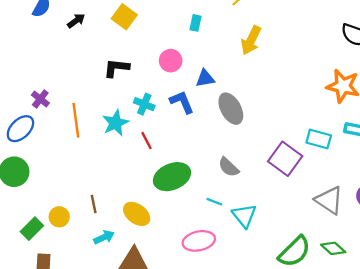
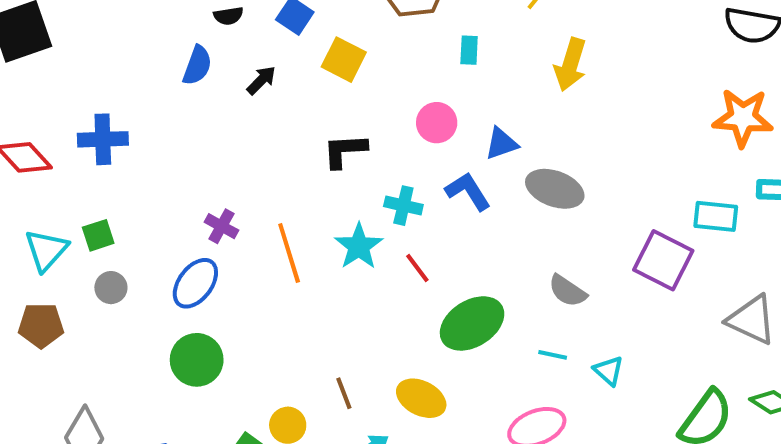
gray ellipse: (231, 109) -> (555, 189), turned -32
cyan triangle: (244, 216) -> (609, 371), size x0.7

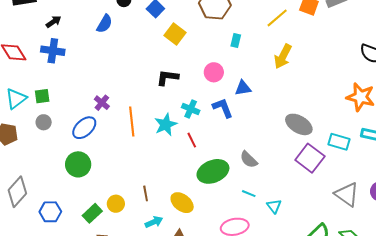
black arrow: (261, 80) -> (54, 22), moved
gray ellipse: (555, 189) -> (299, 124), moved
gray semicircle: (567, 291) -> (249, 160), moved

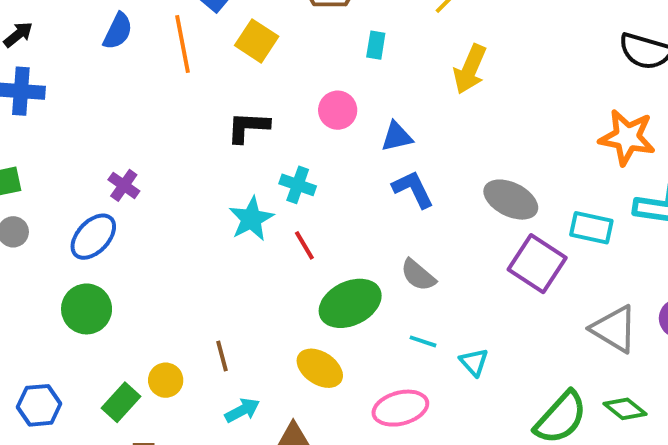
blue L-shape: (223, 108) -> (413, 189), moved
orange line: (132, 122) -> (182, 44), moved
yellow ellipse: (182, 203) -> (320, 368), moved

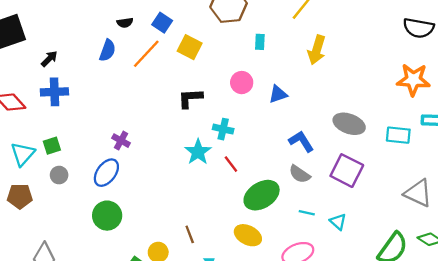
orange line: (182, 44) -> (146, 54), turned 60
blue L-shape: (413, 189) -> (301, 141), moved
purple square: (537, 264) -> (347, 171), moved

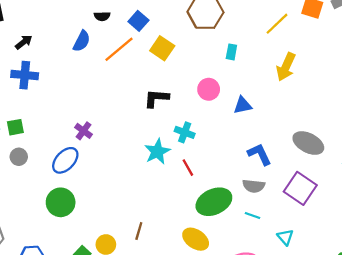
gray semicircle: (300, 174) -> (254, 186), turned -35
cyan line: (307, 213) -> (252, 215), moved
brown line: (190, 234) -> (139, 231), turned 30

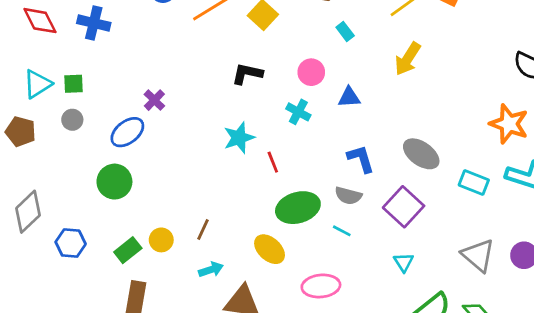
cyan rectangle: (231, 52) -> (345, 31), turned -56
cyan cross: (185, 132) -> (298, 112), moved
cyan triangle: (285, 237) -> (404, 262), moved

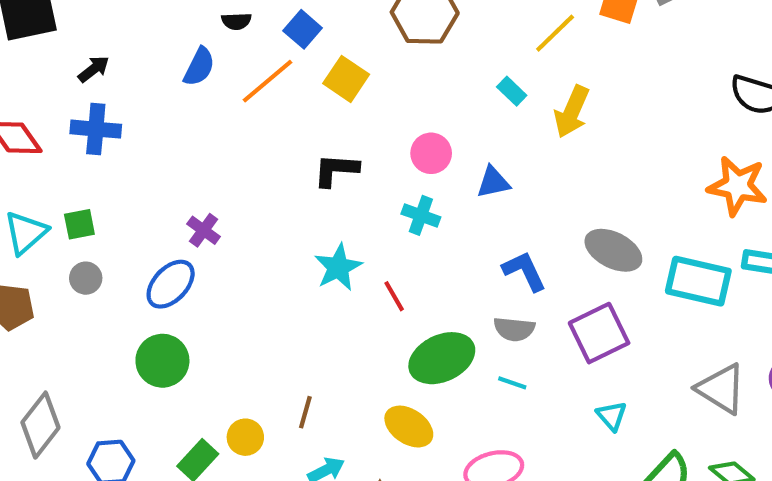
cyan rectangle: (345, 31) -> (512, 91), moved
cyan rectangle: (474, 183) -> (698, 281), size x1.4
purple square: (404, 207) -> (599, 333), turned 30

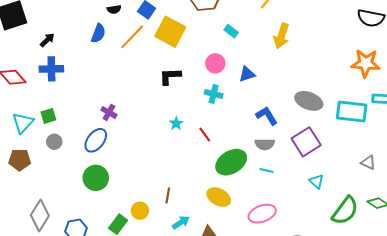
yellow square: (346, 79) -> (170, 32), size x1.4
cyan rectangle: (512, 91) -> (231, 31), moved
cyan star: (338, 267) -> (176, 123), size x0.6
gray triangle: (721, 389) -> (368, 162), size x0.6

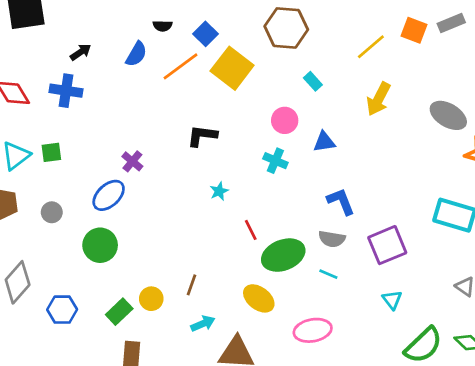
black arrow: (47, 40) -> (81, 52), moved
black L-shape: (170, 76) -> (202, 136), moved
gray ellipse: (309, 101) -> (448, 115), moved
red line: (205, 135) -> (251, 230), moved
gray circle: (54, 142) -> (52, 212), moved

